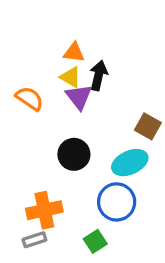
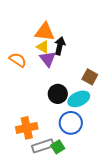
orange triangle: (74, 52) -> (45, 32), size x1.5
black circle: (74, 154) -> (58, 94), moved
gray rectangle: (34, 240) -> (43, 146), moved, size x1.5

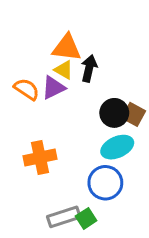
purple triangle: (48, 59) -> (53, 88), moved, turned 42
black circle: (58, 94) -> (114, 113), moved
orange cross: (27, 128) -> (40, 157), moved

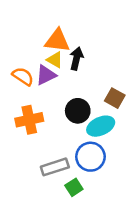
black circle: (114, 113) -> (78, 111), moved
orange cross: (40, 157) -> (29, 120), moved
gray rectangle: (64, 217) -> (55, 167), moved

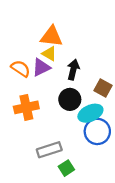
black arrow: (76, 59) -> (73, 70), moved
blue circle: (90, 157) -> (97, 131), moved

